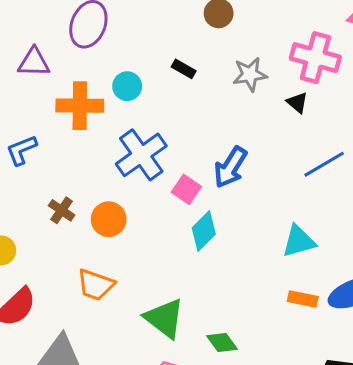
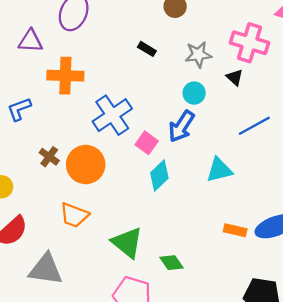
cyan circle: (127, 86) -> (194, 93), moved
orange circle: (109, 219) -> (86, 165), size x1.4
cyan triangle: (299, 241) -> (219, 170), moved

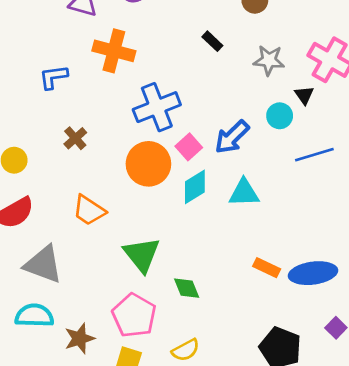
cyan circle: (194, 93) -> (280, 116), moved
orange circle: (86, 165) -> (148, 164), moved
cyan triangle: (219, 170) -> (244, 193), moved

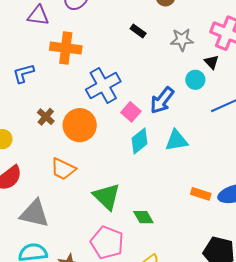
orange circle: (148, 164) -> (80, 125), moved

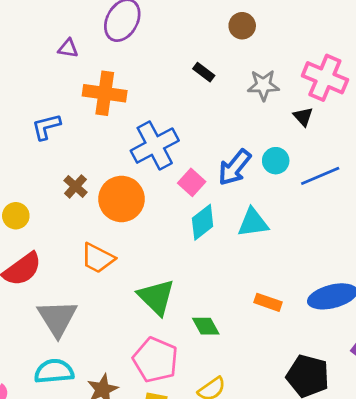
purple triangle: (38, 16) -> (68, 48), size x0.7
cyan circle: (195, 80) -> (276, 161), moved
orange rectangle: (201, 194) -> (268, 302), moved
gray triangle: (34, 214) -> (57, 318), turned 44

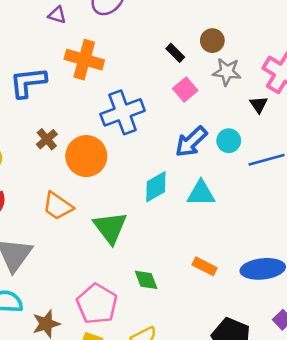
brown circle: (242, 26) -> (212, 41), moved
blue L-shape: (46, 127) -> (28, 82), size x1.4
pink square: (192, 182) -> (185, 90), moved
green triangle: (156, 297) -> (110, 228), moved

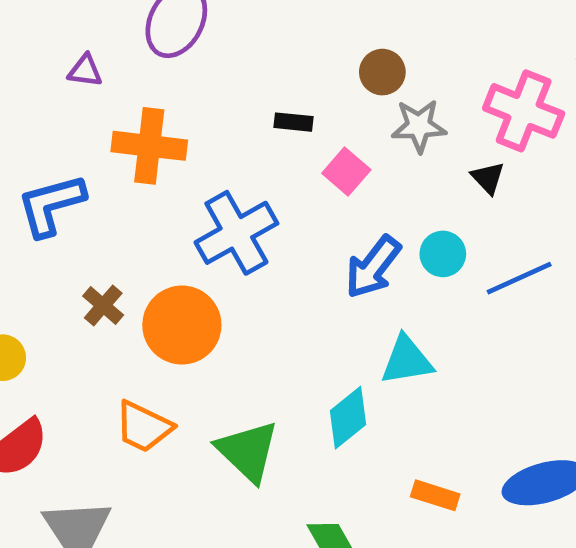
black rectangle: (175, 53) -> (294, 122), moved, turned -30
cyan diamond: (156, 187) -> (348, 418), moved

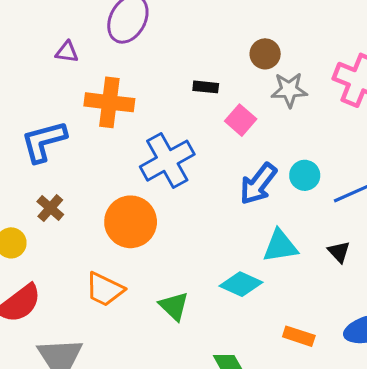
black triangle: (488, 178) -> (339, 252), moved
brown cross: (103, 306) -> (50, 208), moved
cyan diamond: (348, 418) -> (241, 284), turned 63
green triangle: (248, 451) -> (174, 306), size x0.7

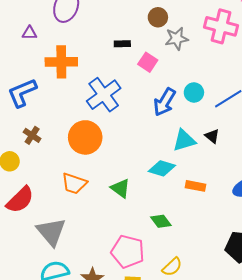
black triangle: (339, 252) -> (212, 136), moved
orange rectangle: (299, 336) -> (195, 186), moved

